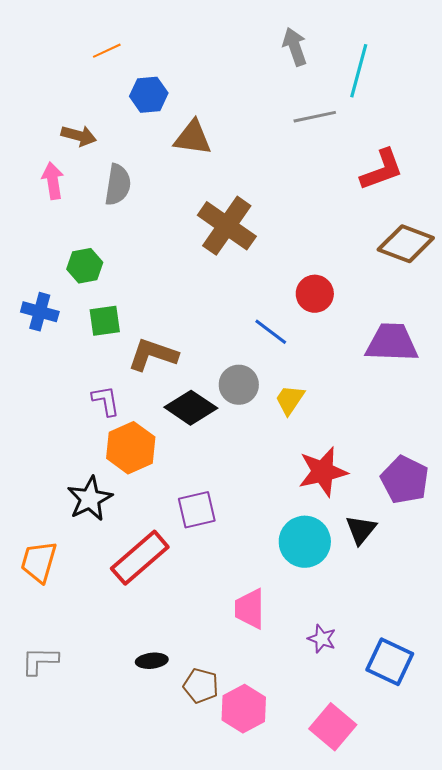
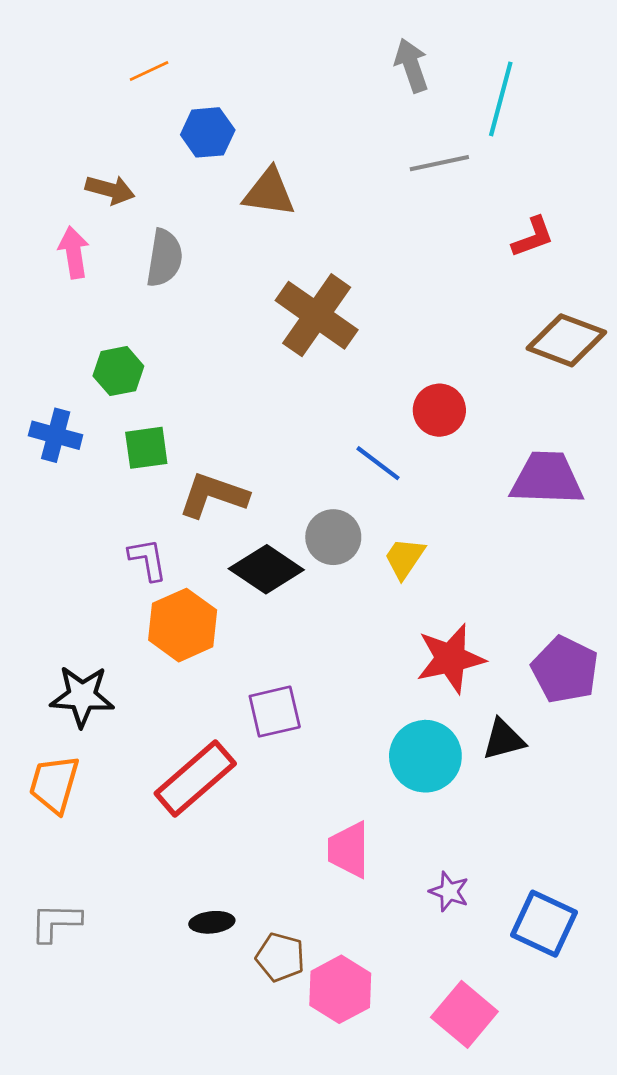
red L-shape: (382, 170) -> (533, 237), size x0.7
black star: (90, 499) -> (82, 696), moved, turned 30
black triangle: (361, 530) -> (504, 739), turned 36

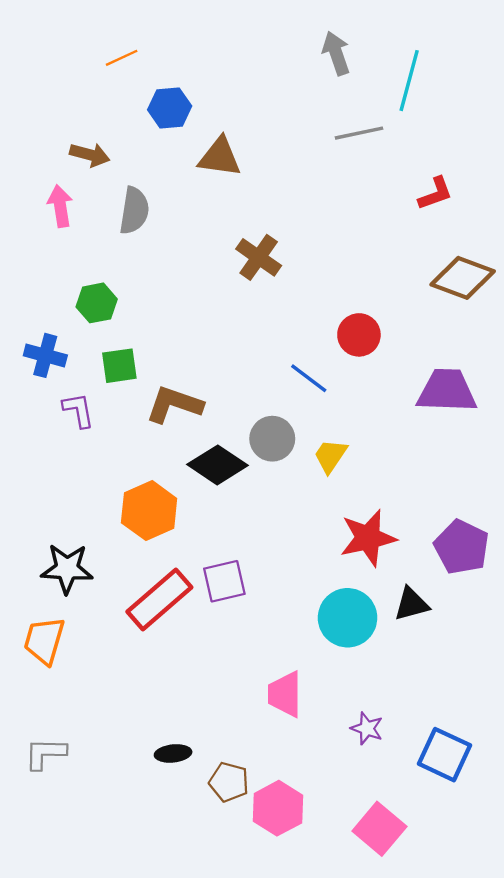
brown cross: (317, 315) -> (259, 257), size x0.7
purple L-shape: (148, 559) -> (78, 410), moved
red rectangle: (195, 779) -> (159, 600), moved

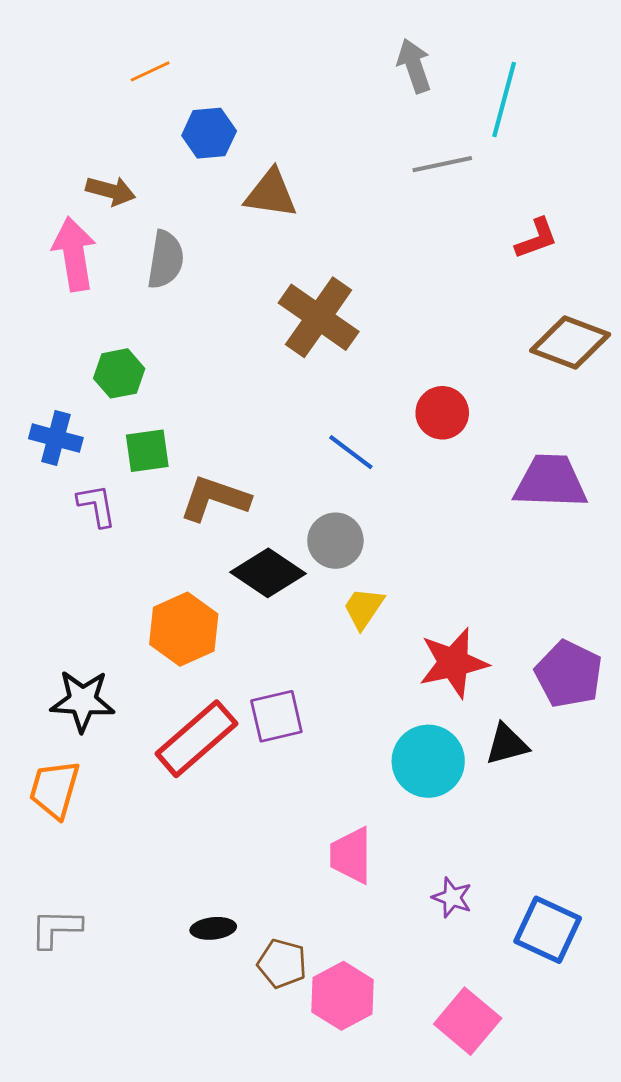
pink arrow: (60, 206) -> (74, 254), size x1.4
brown cross: (259, 257) -> (319, 317), size x1.4
blue line: (309, 378) -> (351, 452), moved
yellow trapezoid: (330, 456) -> (364, 608), moved

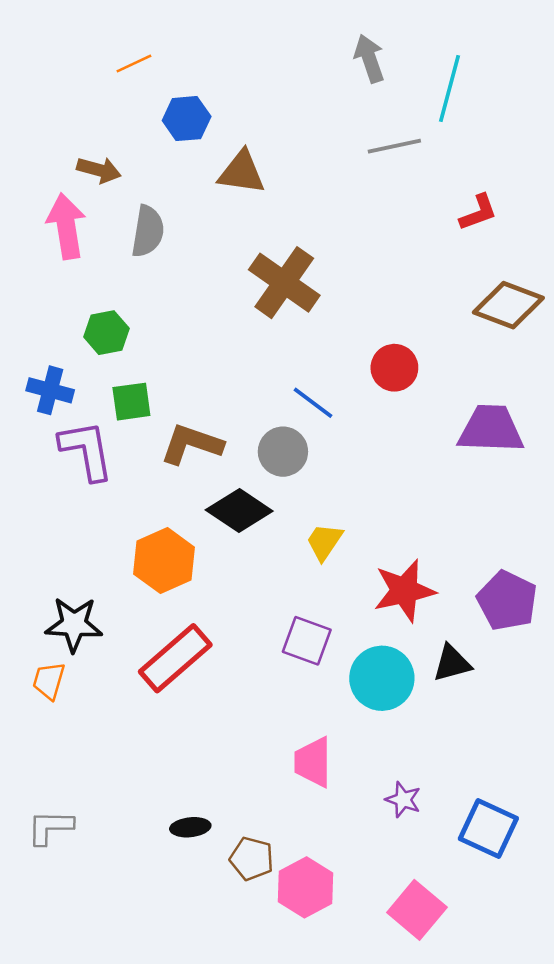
purple L-shape: (97, 505) -> (86, 450), size x1.6
gray circle: (335, 541) -> (283, 452), moved
purple square: (276, 716) -> (307, 641), moved, turned 33
orange trapezoid: (54, 789) -> (49, 681), moved, size x0.7

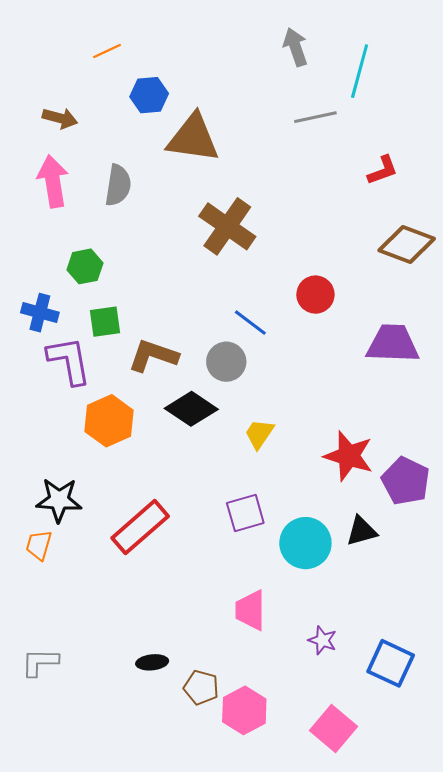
brown arrow: (99, 170) -> (60, 118), moved
brown triangle: (242, 172) -> (193, 138), size x1.4
orange hexagon: (164, 561) -> (109, 421), moved
red star: (404, 591) -> (349, 456), moved, turned 30
purple square: (307, 641) -> (245, 513), turned -36

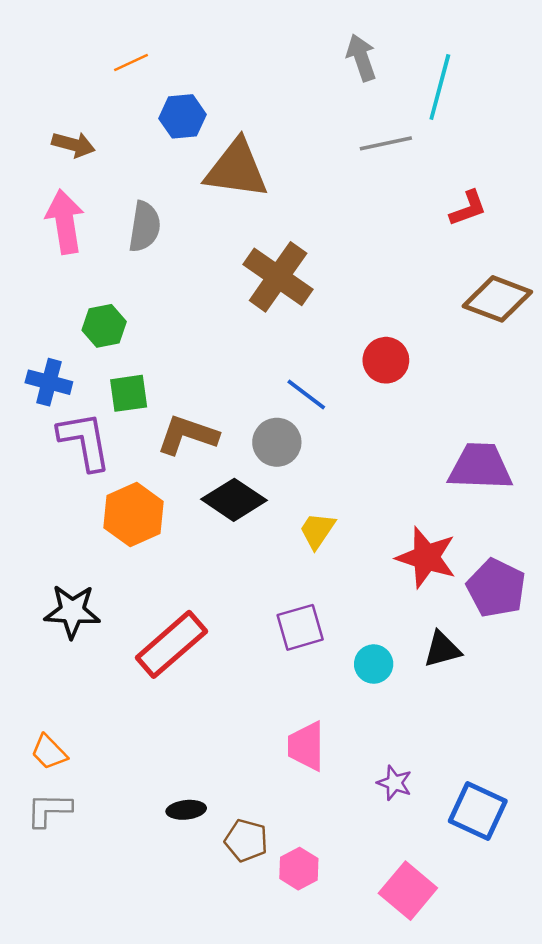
purple trapezoid: (393, 344) -> (480, 467), moved
cyan circle: (305, 543) -> (374, 664), size x0.6
orange trapezoid: (39, 545) -> (49, 752), moved, turned -60
pink hexagon: (244, 710) -> (299, 869), size x0.7

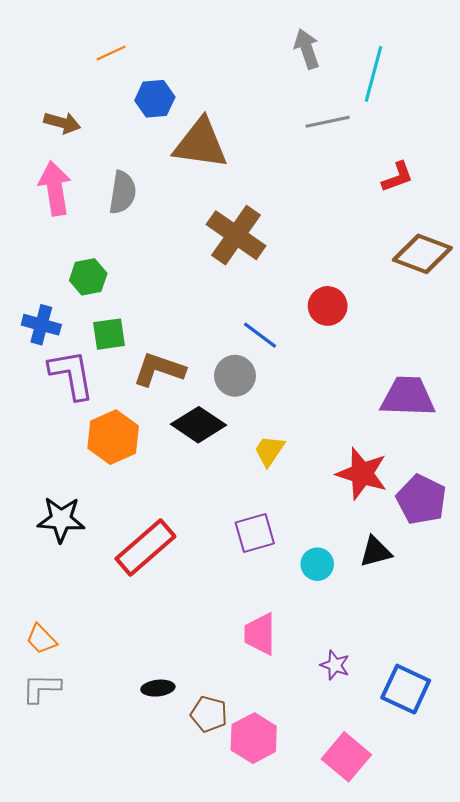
pink hexagon: (299, 869) -> (254, 738), size x1.4

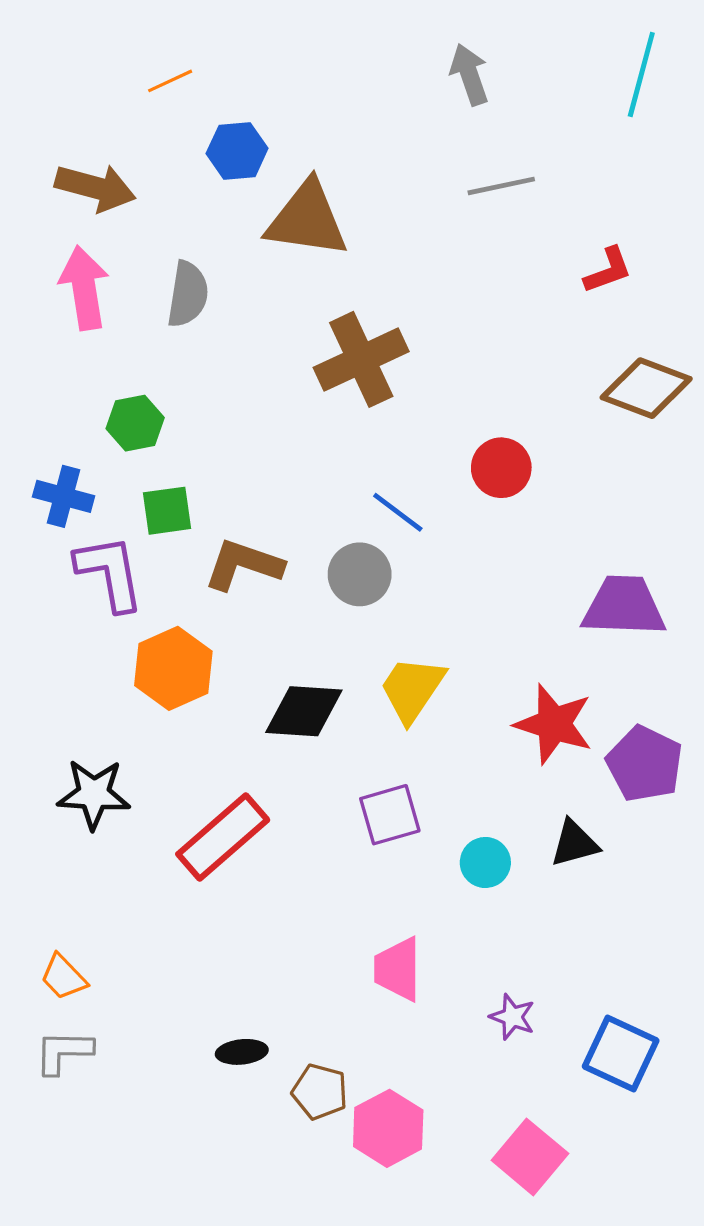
cyan line: (373, 74) -> (641, 75), moved
brown arrow: (62, 123) -> (95, 188), size x1.4
brown cross: (236, 235) -> (361, 359), turned 30
black diamond: (199, 425) -> (304, 711), moved, turned -30
yellow trapezoid: (269, 451) -> (412, 689), size x1.4

